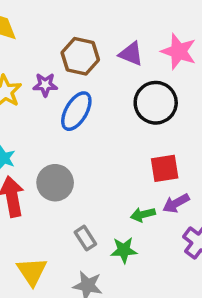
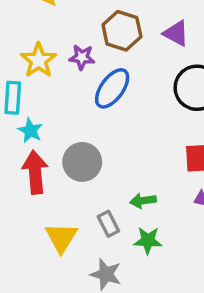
green arrow: (143, 214) -> (143, 201), moved
yellow triangle: (32, 271) -> (61, 237), moved

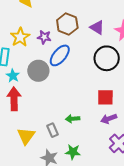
gray circle: (82, 162) -> (38, 71), moved
green star: (148, 241) -> (73, 152), moved

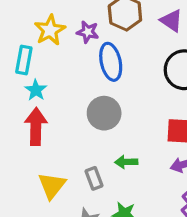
blue ellipse: (60, 55) -> (111, 62), turned -55
gray circle: (38, 71) -> (104, 113), moved

